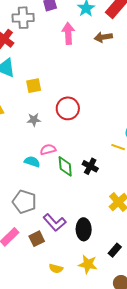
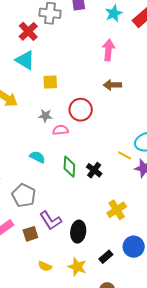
pink arrow: (68, 33) -> (108, 50), moved
brown arrow: (103, 37) -> (112, 85), moved
pink semicircle: (48, 150) -> (61, 130), moved

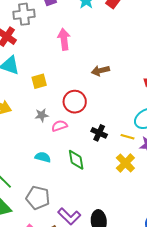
pink arrow: (108, 50) -> (64, 39), moved
black cross: (94, 170) -> (99, 133), moved
yellow cross: (117, 210) -> (125, 163), moved

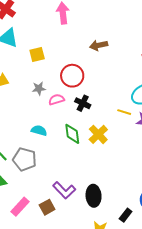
black cross: (99, 133) -> (83, 103), moved
yellow cross: (125, 163) -> (98, 134), moved
gray pentagon: (38, 198) -> (25, 159), moved

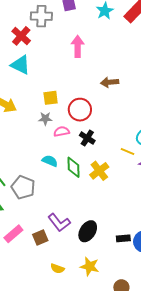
yellow square: (37, 55) -> (51, 98), moved
cyan semicircle: (39, 131) -> (50, 161), moved
black ellipse: (94, 196) -> (88, 231), turned 30
black rectangle: (126, 215) -> (123, 238), moved, turned 40

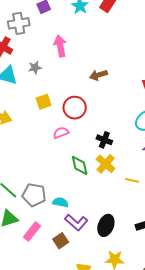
gray star: (45, 119) -> (35, 68), moved
black cross: (87, 138) -> (104, 140), moved
yellow line: (128, 151) -> (132, 180), moved
cyan semicircle: (50, 161) -> (60, 202), moved
pink rectangle: (13, 234) -> (32, 231), moved

